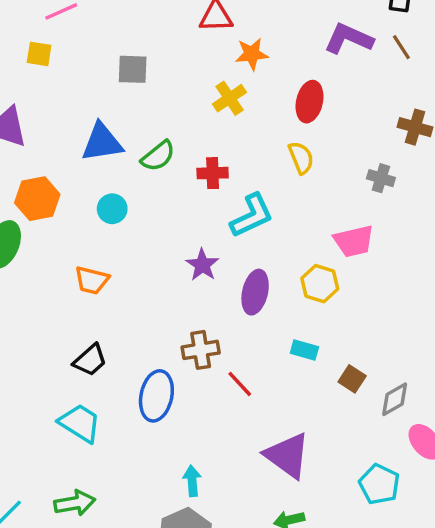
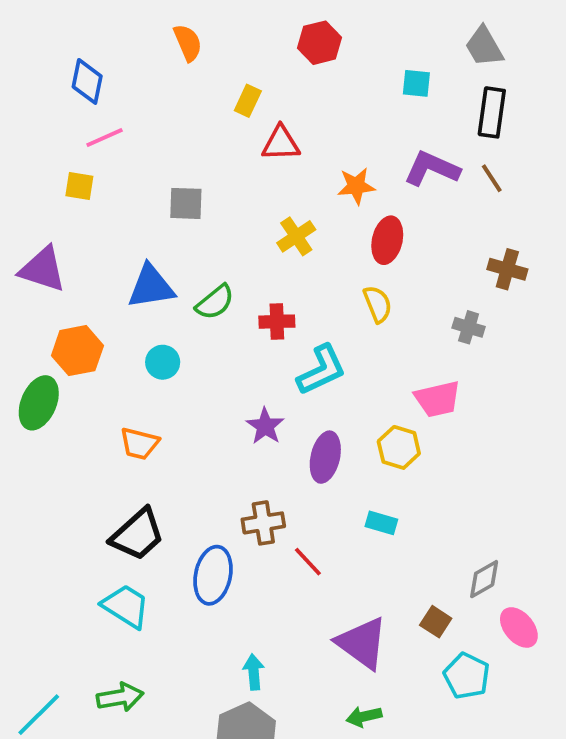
orange star: (252, 54) -> (356, 186), moved
black trapezoid: (90, 360) -> (137, 535), size x1.4
brown square: (352, 379) -> (436, 622), moved

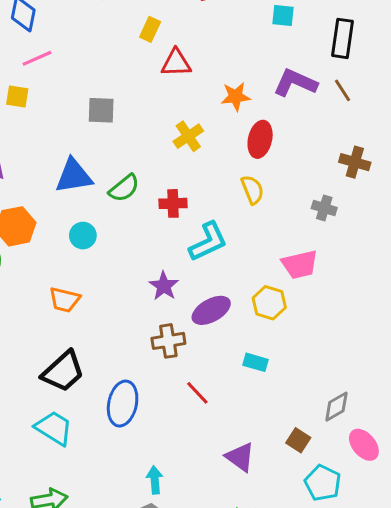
purple ellipse: (325, 457) -> (211, 310), turned 48
brown cross: (263, 523) -> (168, 341), moved
purple triangle: (362, 643) -> (240, 457), size x0.7

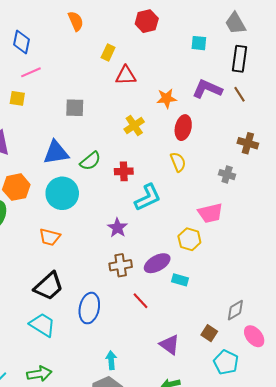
cyan circle: (83, 236) -> (62, 193), size x1.8
purple ellipse: (211, 310) -> (157, 263), moved

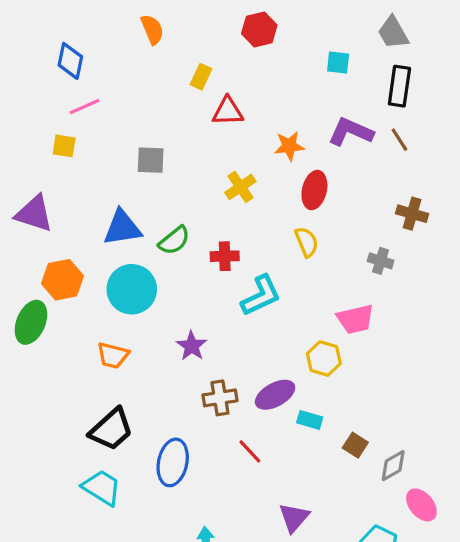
purple star: (117, 228) -> (192, 346), moved
brown square: (209, 333) -> (355, 445), moved
purple triangle: (170, 345) -> (294, 518), turned 35

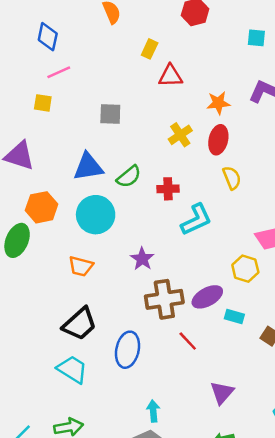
red ellipse: (314, 190) -> (218, 140), moved
brown cross: (220, 398) -> (164, 299), size x1.4

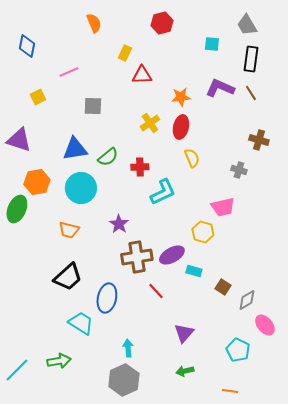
blue diamond: (48, 37) -> (27, 46), moved
pink line: (59, 72) -> (69, 72), moved
yellow square: (43, 103) -> (38, 97), turned -35
cyan trapezoid: (72, 369) -> (81, 323), moved

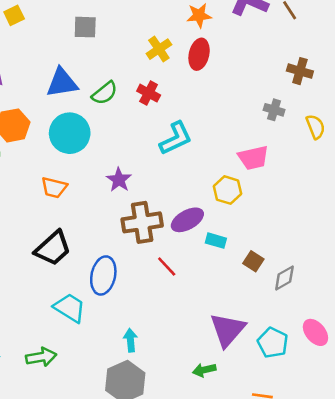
yellow semicircle: (192, 158) -> (315, 127), moved
red cross: (140, 167) -> (149, 93), moved, turned 30
pink ellipse: (265, 325) -> (315, 332), moved
purple triangle: (184, 333) -> (227, 330), moved, size x1.4

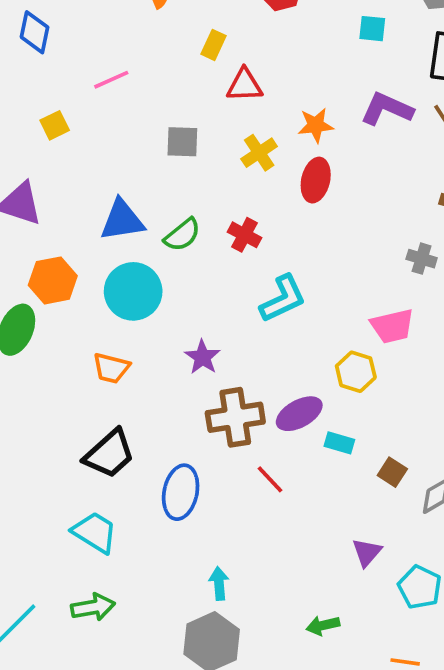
gray square: (85, 27) -> (182, 142), moved
yellow cross: (159, 49) -> (259, 153), moved
cyan trapezoid: (70, 308) -> (95, 532), moved
purple triangle: (227, 330) -> (367, 552), moved, size x0.6

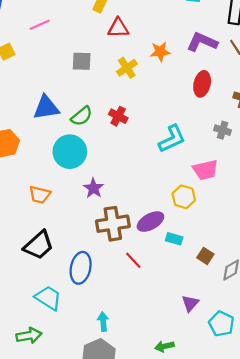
red ellipse: (316, 180) -> (202, 84), moved
cyan circle: (133, 291) -> (70, 152), moved
cyan L-shape: (283, 299) -> (172, 139), moved
cyan trapezoid: (95, 532) -> (48, 298), moved

